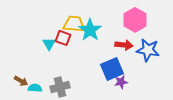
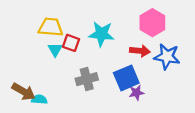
yellow trapezoid: (74, 24) -> (51, 27), moved
cyan star: (90, 30) -> (101, 34), turned -30
brown arrow: (21, 81) -> (23, 92), size x1.5
gray cross: (60, 87) -> (87, 79), moved

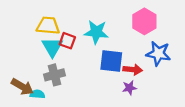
cyan triangle: (55, 50) -> (52, 47), size x1.5
red arrow: (140, 51) -> (133, 70), moved
blue square: (126, 78) -> (111, 61), moved, turned 30
gray cross: (87, 79) -> (54, 75), moved

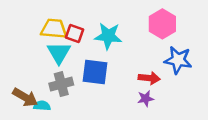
red square: (67, 41) -> (75, 34), moved
blue square: (111, 61) -> (95, 72), moved

